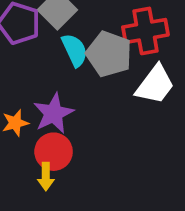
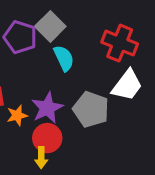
red cross: (145, 31) -> (120, 43), turned 32
gray pentagon: (109, 54) -> (91, 109), moved

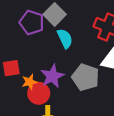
red circle: (47, 138) -> (39, 93), moved

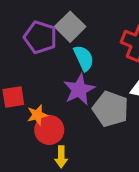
purple star: (52, 76) -> (79, 90), moved

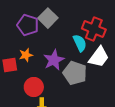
cyan semicircle: (84, 58) -> (80, 43), moved
orange star: (37, 115) -> (26, 55), moved

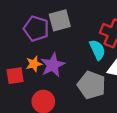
gray square: (48, 18) -> (60, 20), turned 30
purple star: (54, 60) -> (53, 65), moved

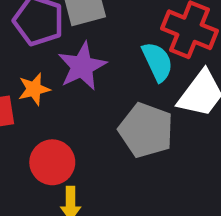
purple star: (53, 65) -> (82, 66), moved

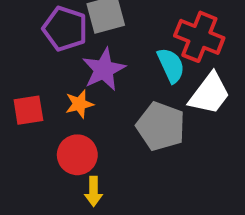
orange star: (34, 89) -> (79, 104), moved

